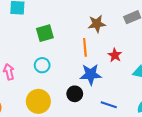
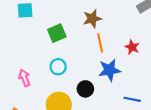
brown star: (97, 24) -> (92, 19), moved
black circle: (75, 94) -> (85, 89), moved

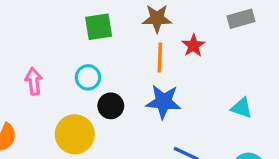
red star: (132, 47) -> (193, 46), moved
black circle: (85, 89) -> (111, 106), moved

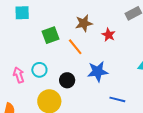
orange line: (160, 57) -> (75, 47), moved, turned -30
cyan circle: (88, 77) -> (39, 70), moved

